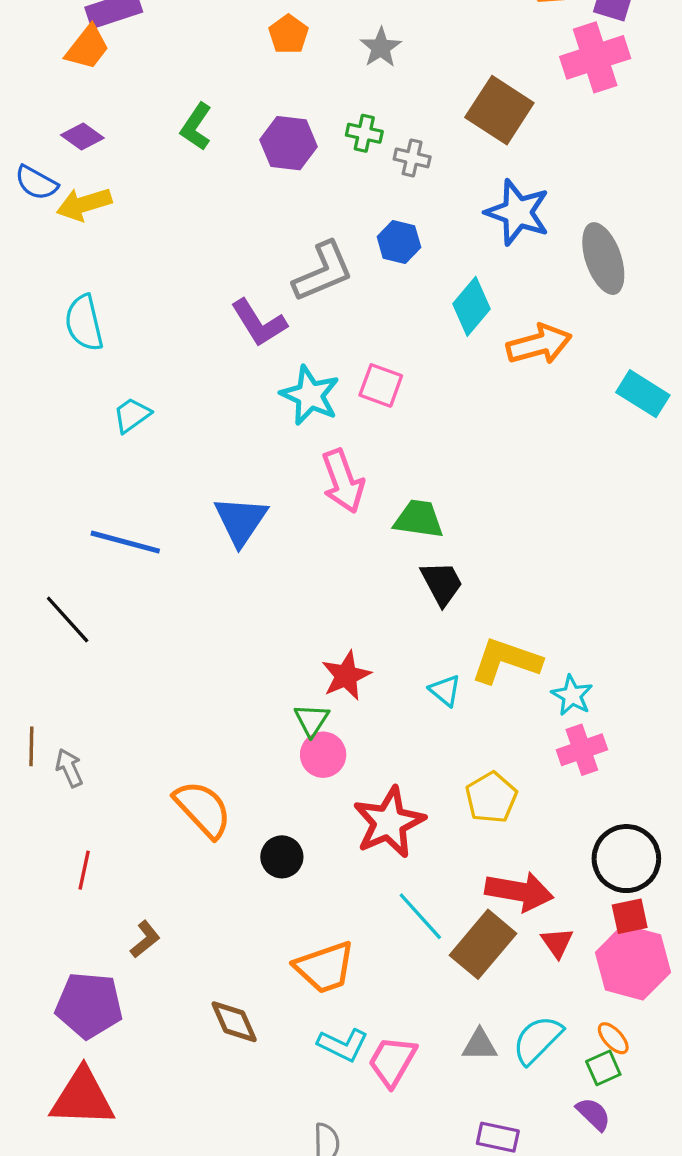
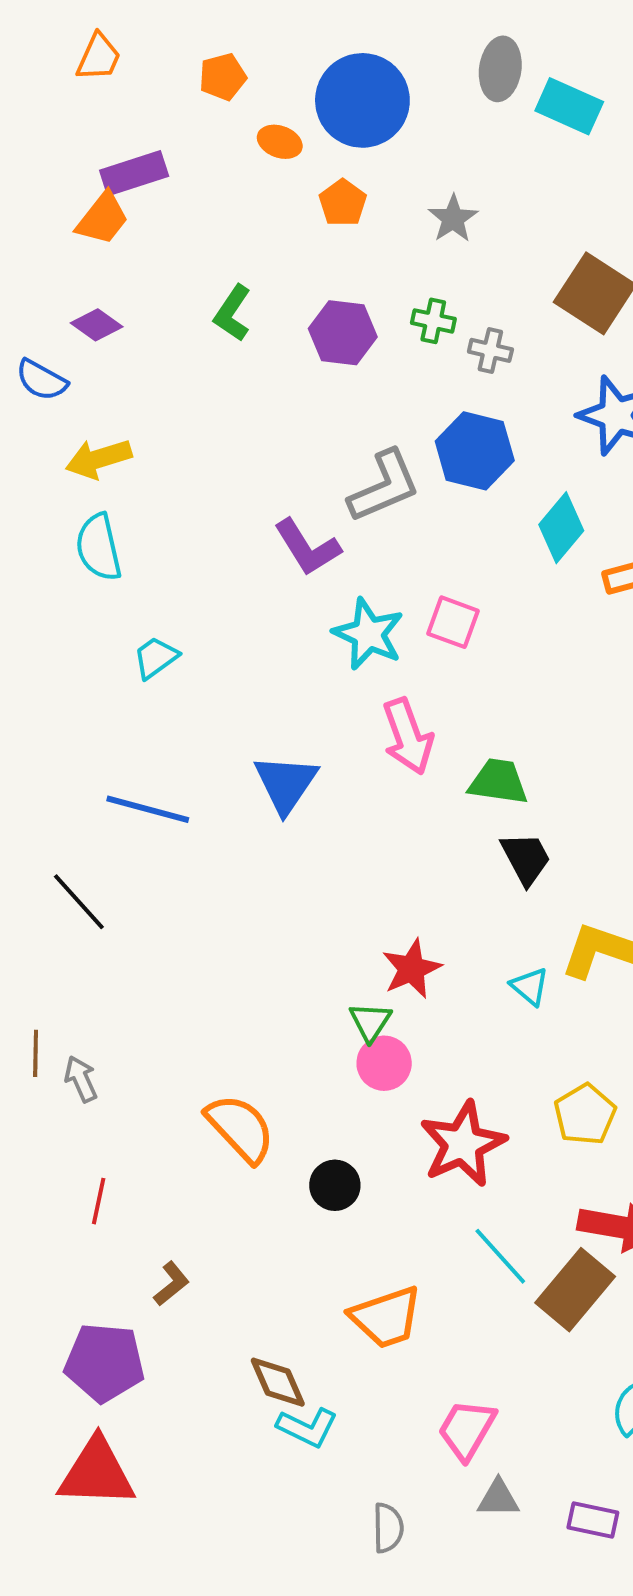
yellow arrow: (84, 204) -> (99, 459), moved
blue hexagon: (399, 242) -> (475, 451), size x1.5
cyan L-shape: (343, 1045) -> (307, 1427), moved
gray triangle: (480, 1045) -> (498, 1498), moved

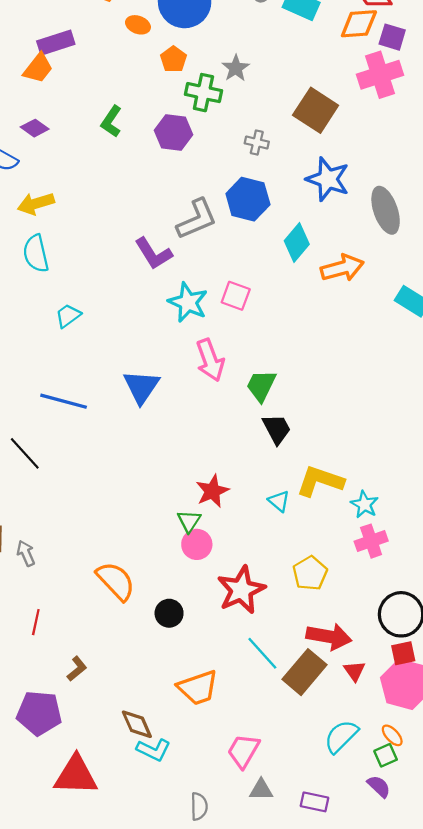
green cross: (433, 321) -> (203, 93), moved, size x1.5
green trapezoid: (498, 782) -> (261, 386), turned -72
red triangle: (97, 1473) -> (76, 775), moved

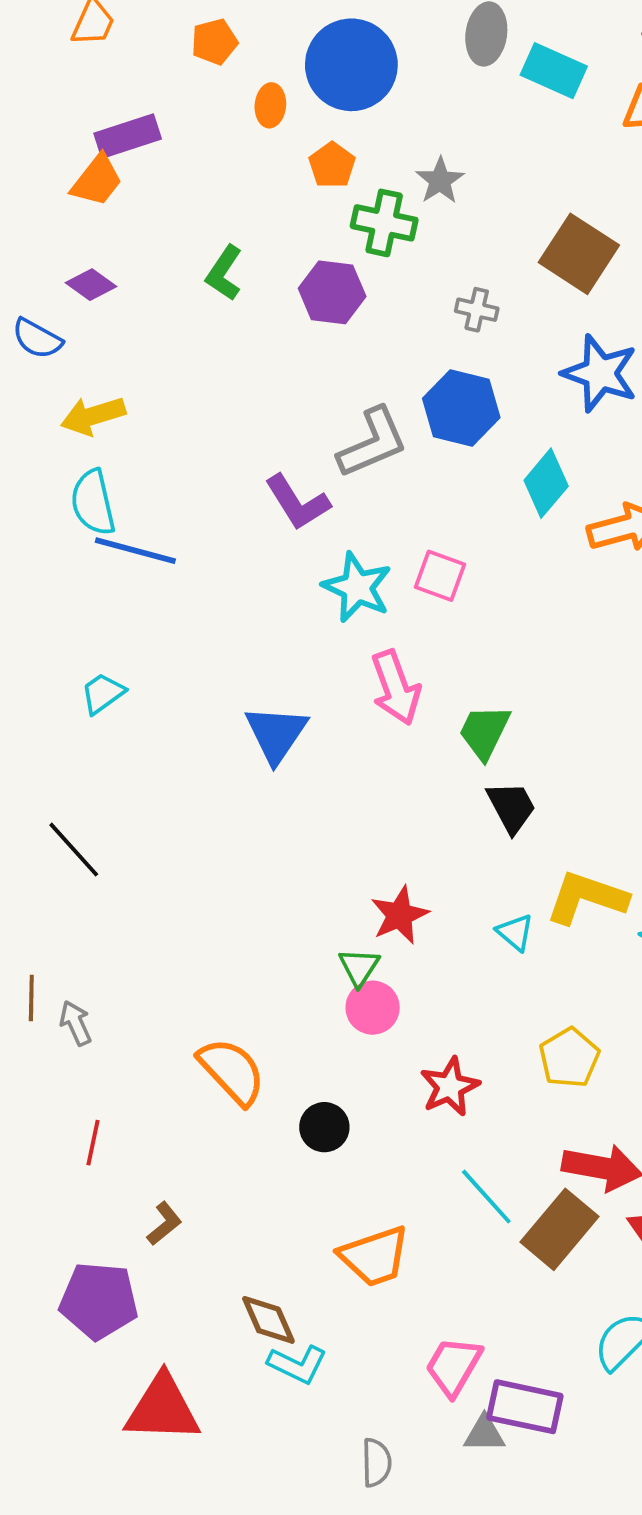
orange ellipse: (138, 25) -> (270, 105), turned 75
cyan trapezoid: (68, 316) -> (103, 693), moved
blue line: (64, 401) -> (135, 551), moved
red star: (241, 590) -> (450, 1087), size x0.7
purple rectangle: (314, 802) -> (525, 1407), moved, size x1.5

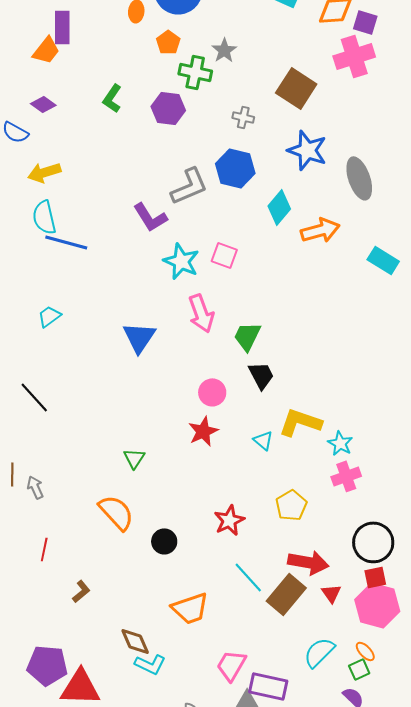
purple rectangle: (128, 136) -> (62, 27), turned -72
green triangle: (359, 967) -> (134, 458), moved
pink circle: (373, 1008) -> (212, 392), moved
purple pentagon: (99, 1301) -> (47, 665), moved

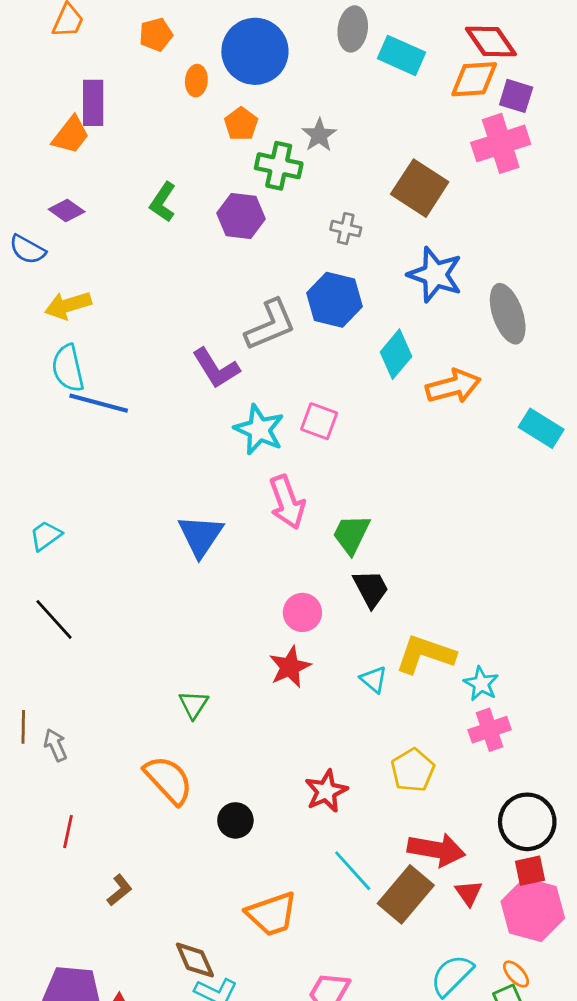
cyan trapezoid: (49, 316) -> (46, 536), moved

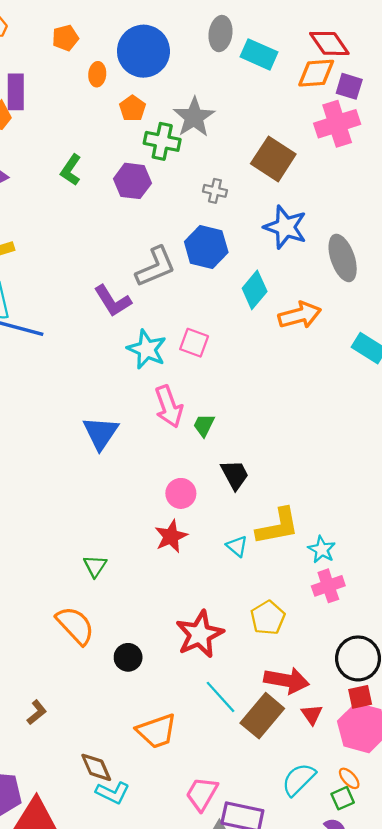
gray star: (319, 135) -> (194, 117), size x1.5
green trapezoid: (351, 534) -> (204, 425), moved, size x0.7
yellow L-shape: (425, 654) -> (278, 526), turned 150
red star: (326, 791) -> (200, 634), size x1.4

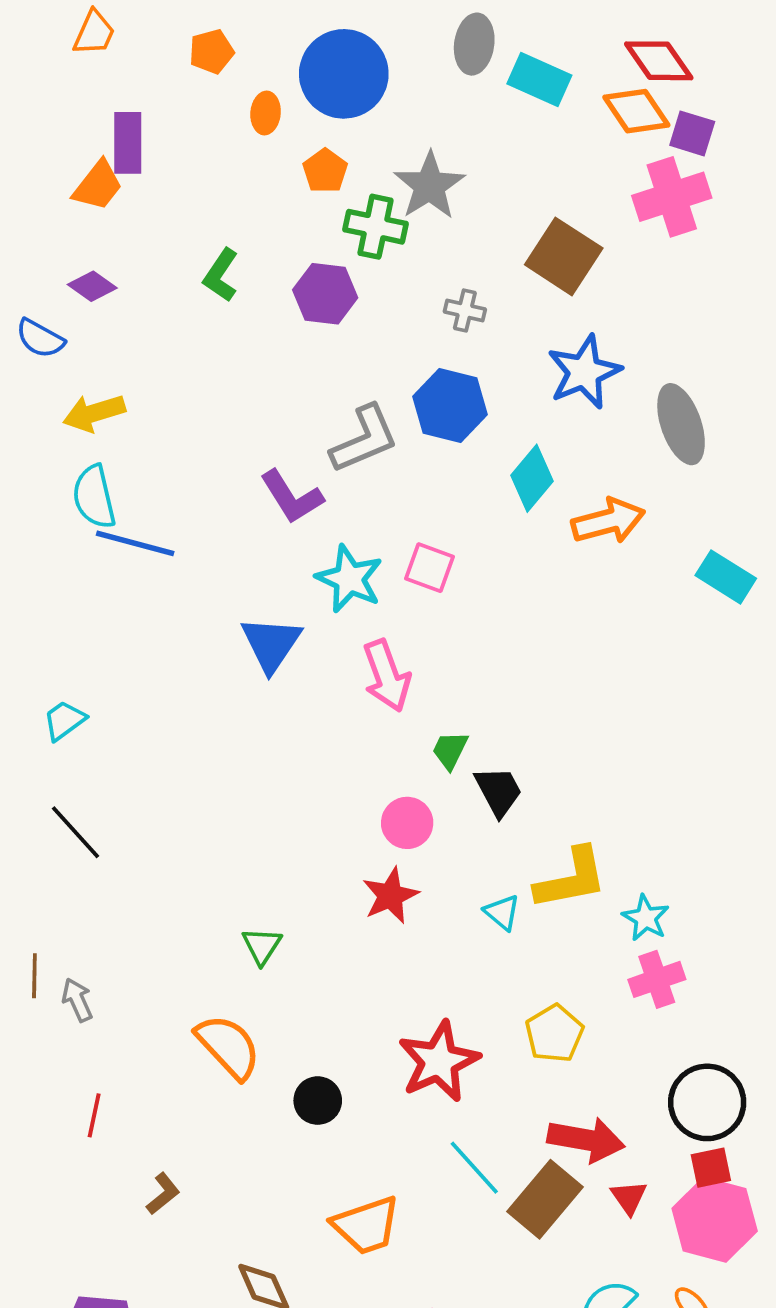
orange diamond: (316, 73) -> (636, 111), turned 60
blue star: (285, 227) -> (584, 372), turned 30
green trapezoid: (204, 425) -> (450, 750), moved
blue triangle: (101, 433) -> (271, 644), moved

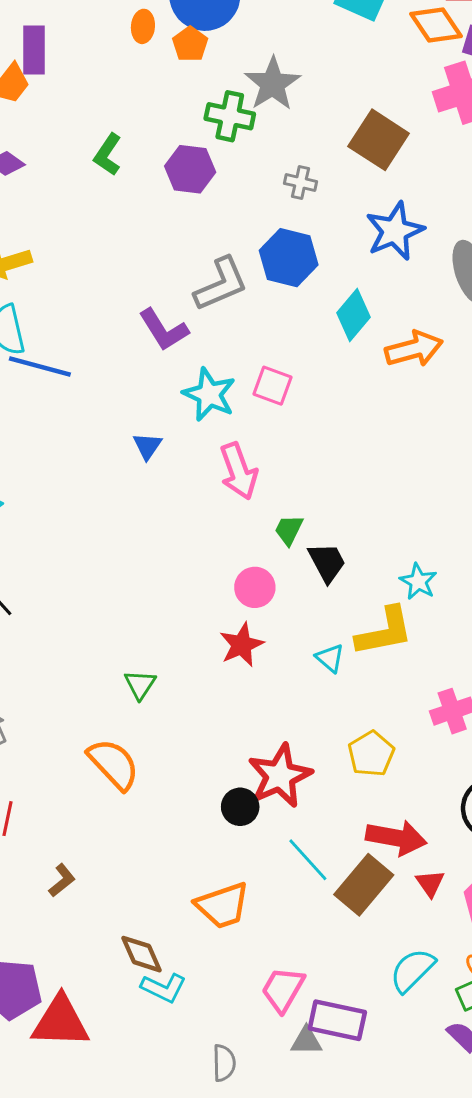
orange pentagon: (325, 171) -> (190, 44), moved
blue triangle: (271, 644) -> (147, 446), size x0.6
cyan star: (646, 918) -> (418, 581), moved
black circle: (318, 1101) -> (240, 807), moved

